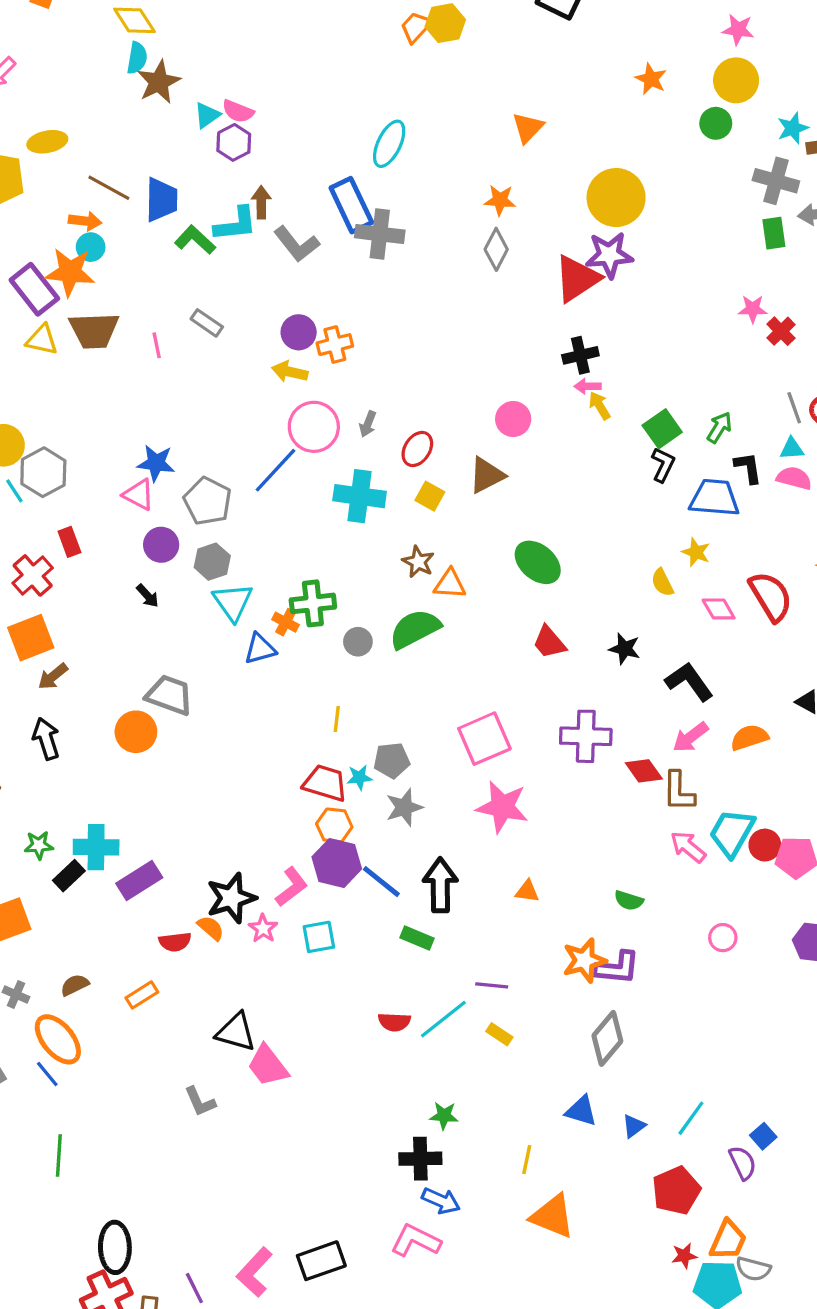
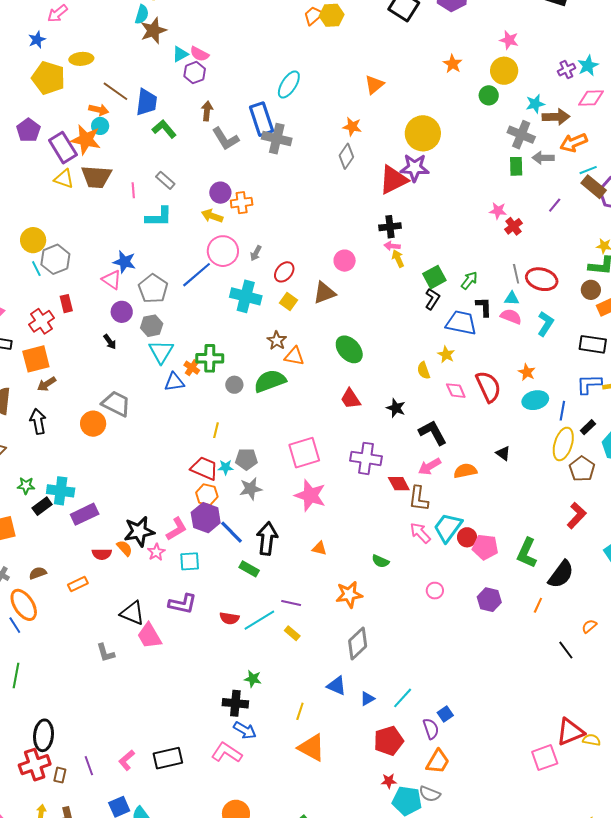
cyan L-shape: (236, 224) -> (159, 217), moved
purple L-shape: (617, 968) -> (183, 604), moved
orange trapezoid: (728, 1240) -> (438, 762), moved
pink L-shape: (254, 1272) -> (127, 760), size x0.7

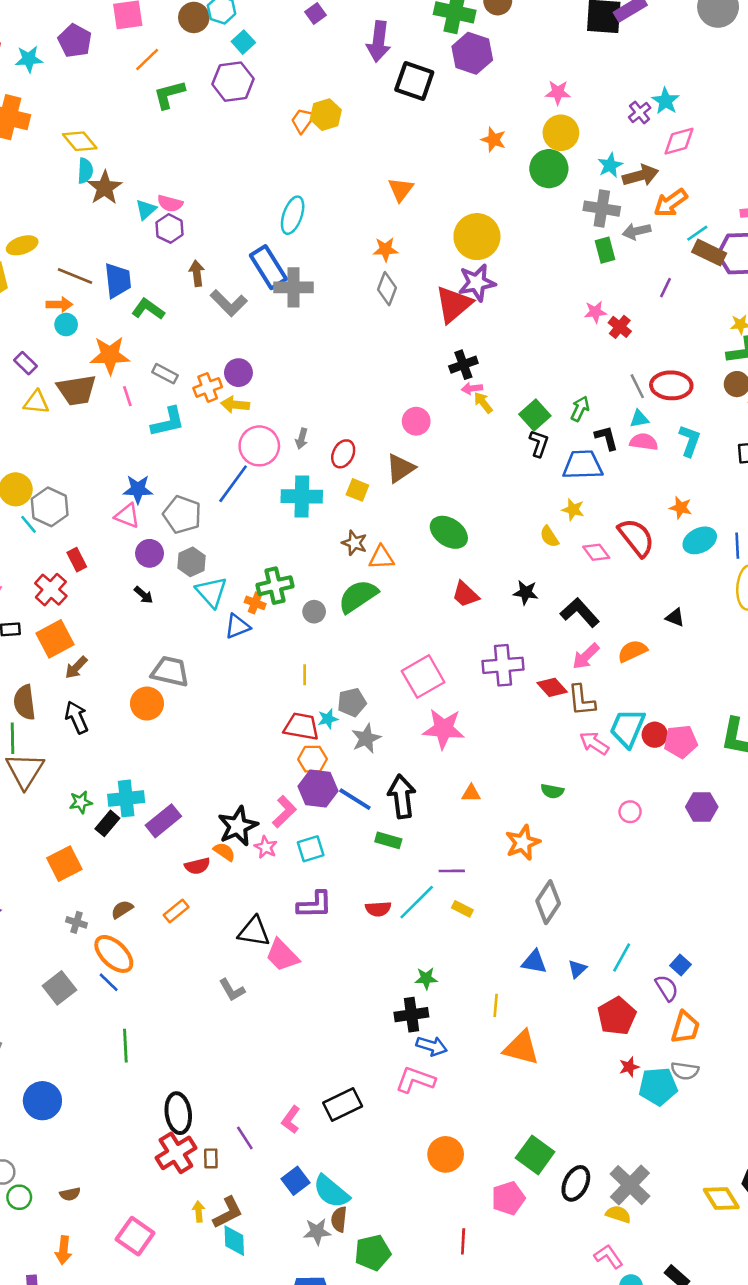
green circle: (489, 95) -> (549, 169), size x1.5
orange star: (86, 140) -> (110, 355), moved
purple rectangle: (63, 148) -> (26, 363), size x0.6
orange cross: (242, 203) -> (208, 387), moved

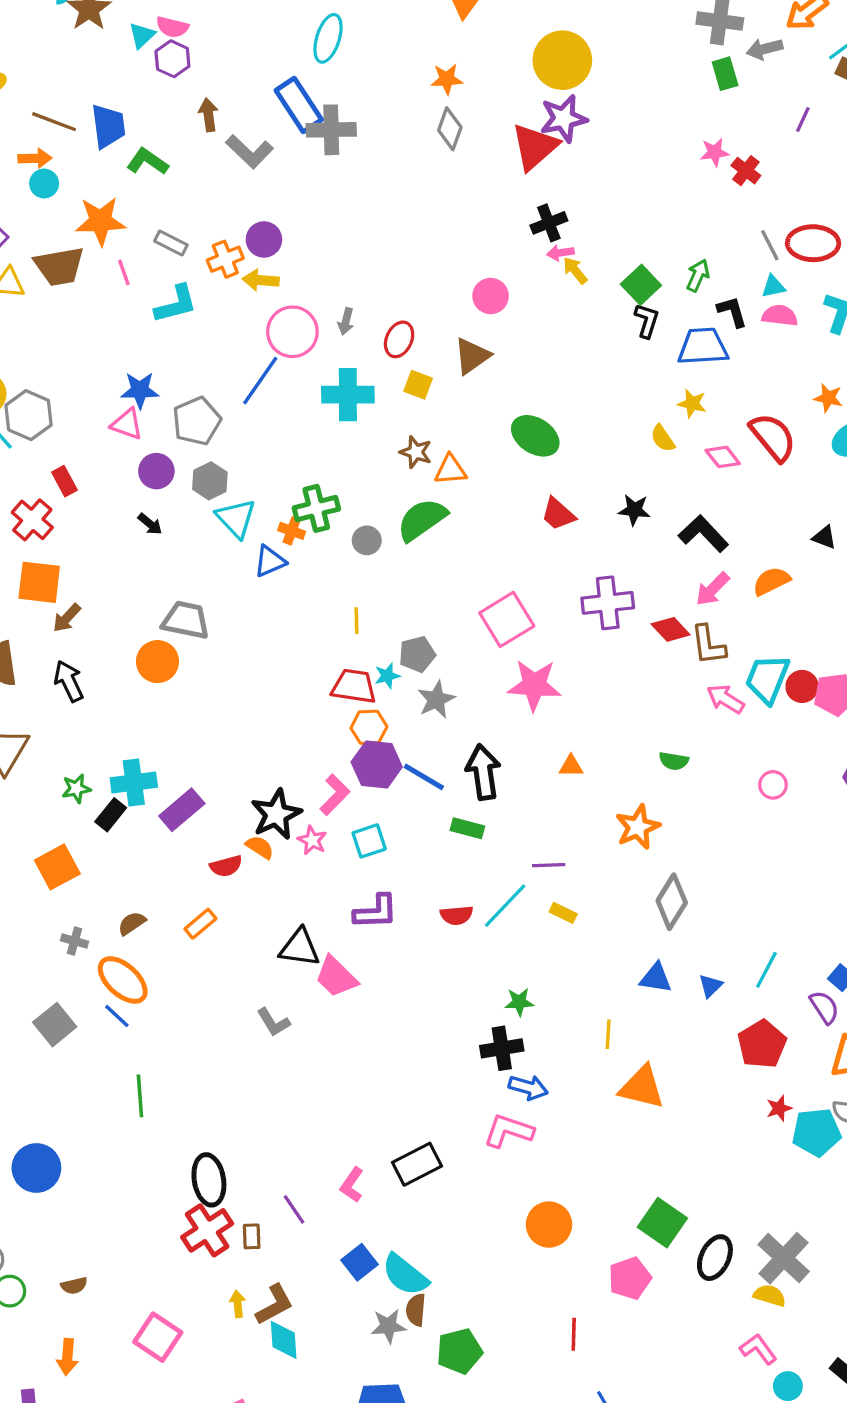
gray pentagon: (182, 515) -> (197, 421), turned 30
orange square: (55, 639) -> (39, 582), turned 36

